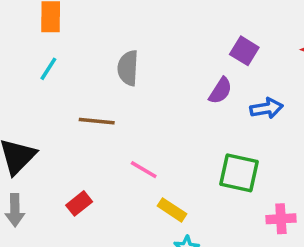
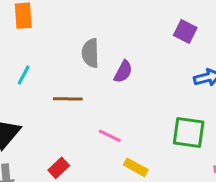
cyan line: (48, 69) -> (24, 75), moved
purple semicircle: (220, 91) -> (123, 72), moved

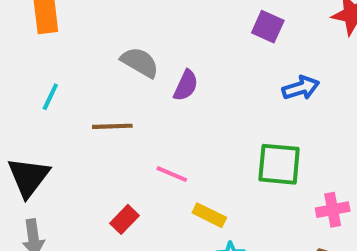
gray semicircle: (90, 53) -> (140, 62), turned 124
red rectangle: (59, 168) -> (124, 219), moved

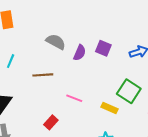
purple square: (268, 27) -> (103, 48), moved
green square: (279, 164) -> (129, 91), turned 30
yellow rectangle: (209, 215) -> (109, 108), moved

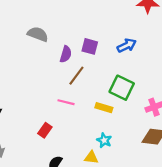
gray semicircle: (56, 42) -> (38, 34), moved
brown line: (43, 75) -> (76, 76), moved, turned -42

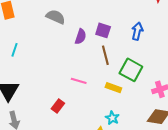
blue arrow: (127, 46) -> (137, 31), turned -54
brown line: (76, 76) -> (105, 55), moved, turned -54

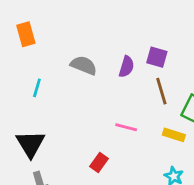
gray semicircle: (56, 17) -> (84, 65), moved

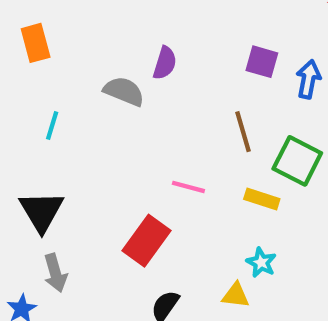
purple square: (157, 57) -> (262, 62), moved
purple semicircle: (126, 67) -> (165, 63), moved
red rectangle: (99, 163) -> (146, 241), size x1.6

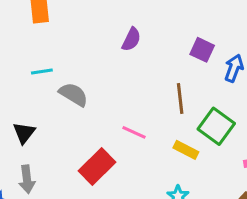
gray semicircle: (124, 91) -> (73, 94), moved
cyan line: (52, 125) -> (42, 72), turned 55
black triangle: (41, 211) -> (24, 133), size x0.7

